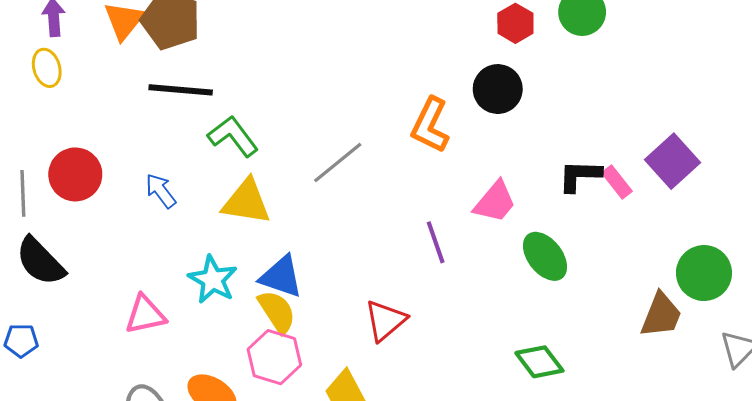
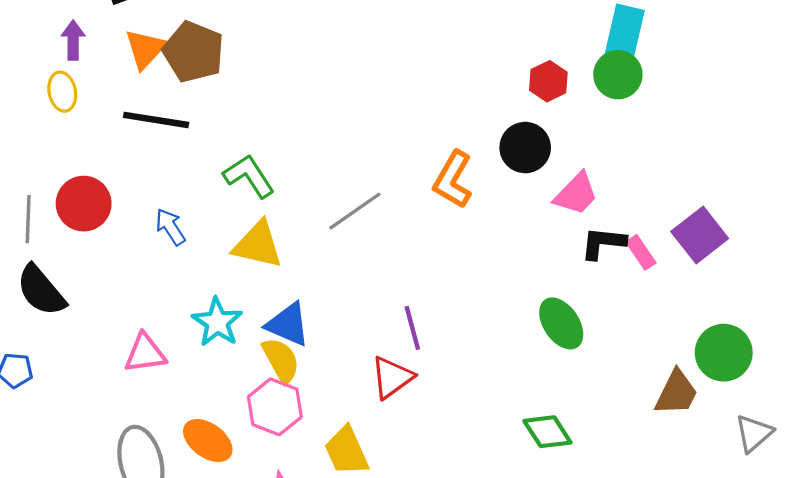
black line: (181, 90) -> (156, 120), moved
pink trapezoid: (495, 202) -> (576, 194), moved
purple line: (436, 242) -> (412, 328), moved

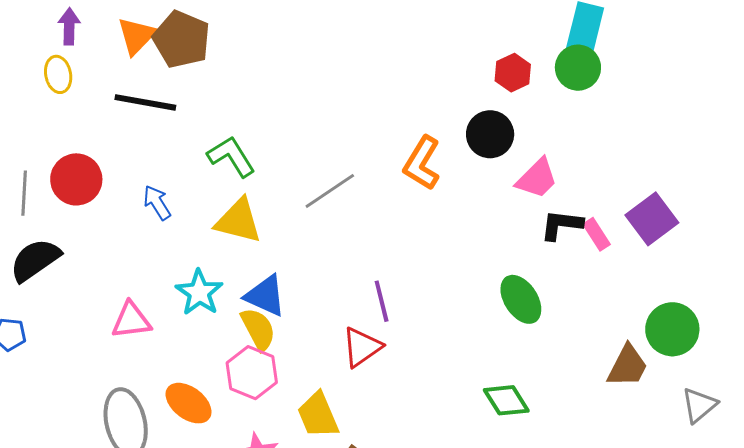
black semicircle: (41, 290) -> (35, 260), turned 94

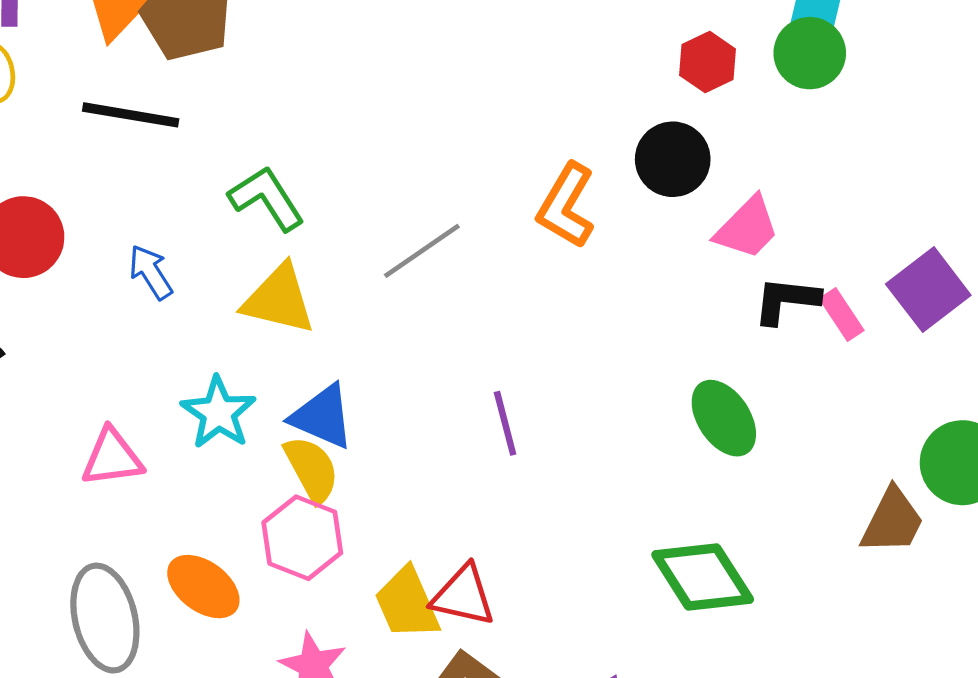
red triangle: (362, 347) -> (463, 596), moved, turned 48
green diamond: (506, 400) -> (703, 577), size x1.4

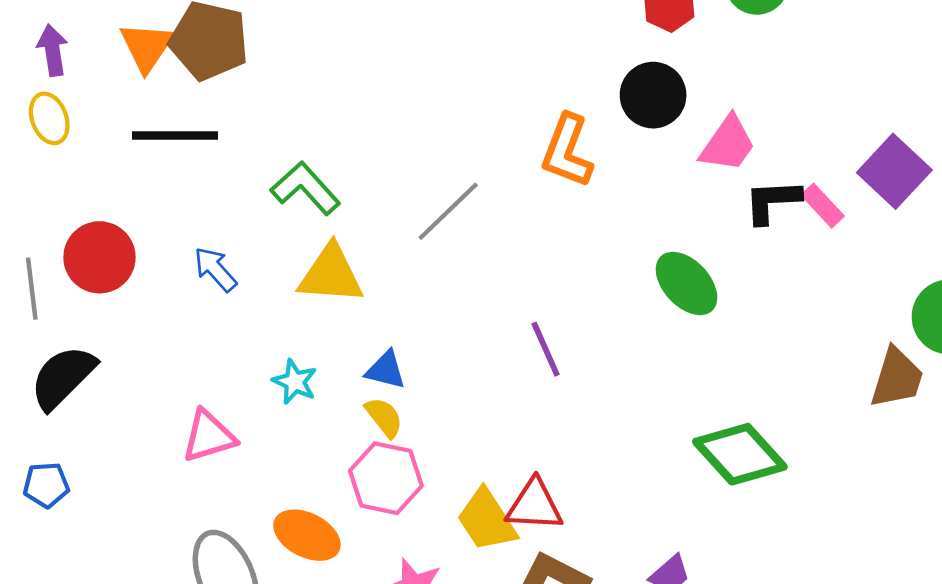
cyan star: (218, 413) -> (295, 382), size x0.7
blue triangle: (322, 417) -> (386, 370), size x0.7
green ellipse: (724, 418) -> (687, 283), moved
yellow semicircle: (312, 469) -> (384, 417), size x0.7

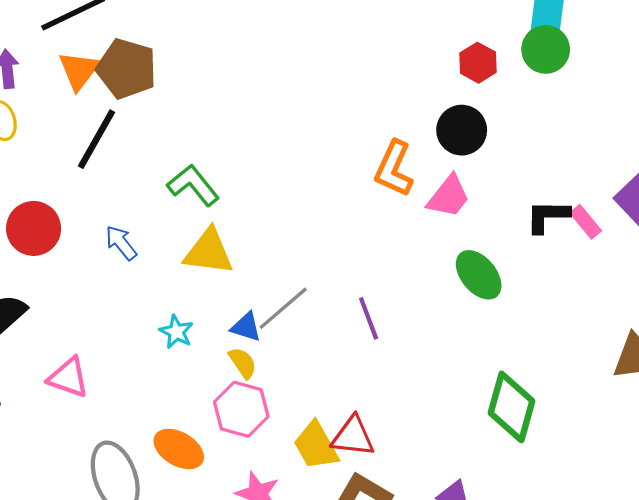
black line: (175, 135) -> (96, 139), turned -64
pink trapezoid: (728, 144) -> (449, 196), moved
gray line: (448, 211) -> (283, 308), moved
pink triangle: (209, 436) -> (68, 377), moved, turned 33
green diamond: (740, 454) -> (511, 407), turned 54

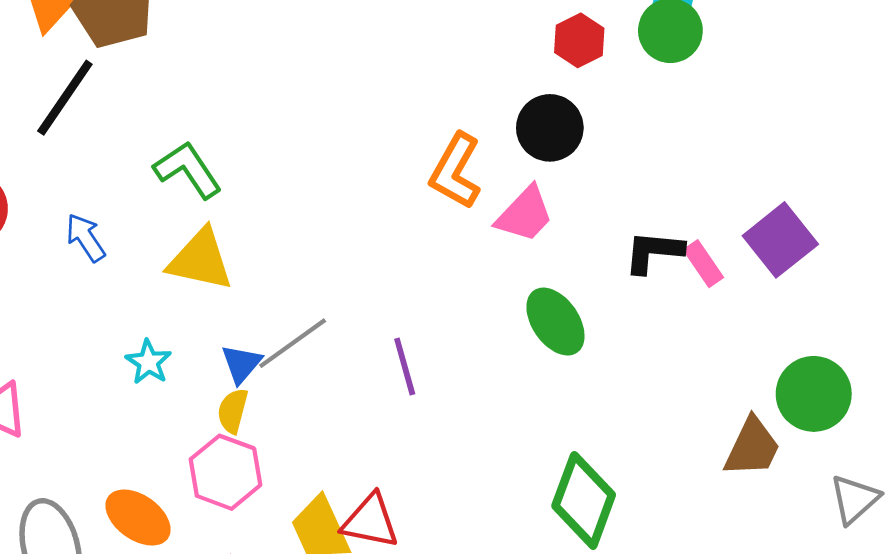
blue triangle: (246, 327) -> (241, 364), turned 48
yellow semicircle: (243, 363) -> (233, 411), turned -136

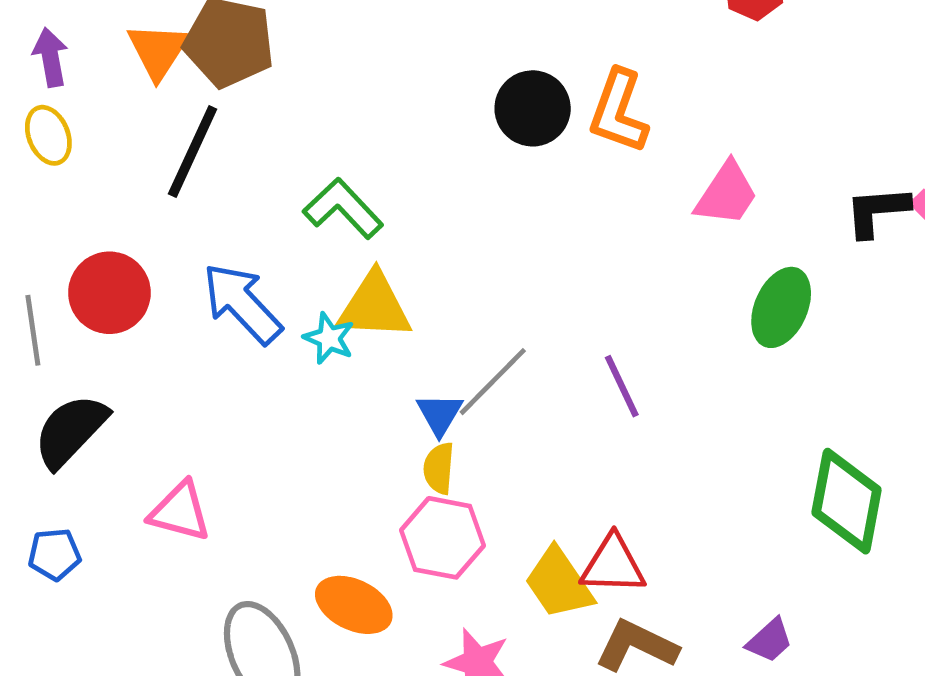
black circle: (550, 128) -> (533, 108), moved
orange L-shape: (456, 171) -> (619, 111), moved
blue arrow: (86, 238) -> (242, 303), size x1.6
green ellipse: (555, 322) -> (781, 307), turned 68
cyan star: (148, 362) -> (329, 338), moved

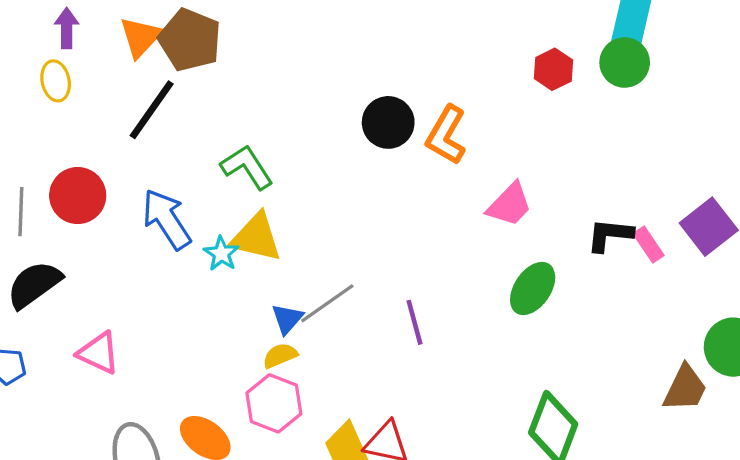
yellow semicircle: (439, 468) -> (280, 356), turned 52

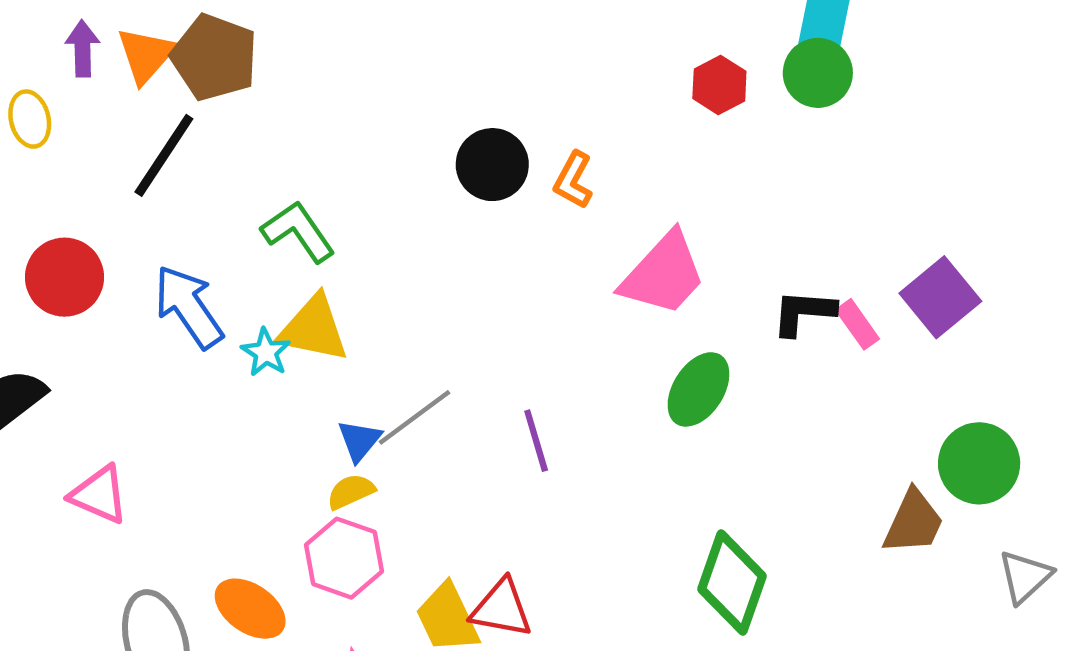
purple arrow: (67, 28) -> (82, 49), moved
orange L-shape: (446, 135) -> (573, 180), size x0.7
pink trapezoid: (510, 205) -> (663, 274), size x1.4

